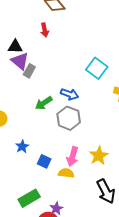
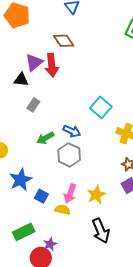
red arrow: (45, 30) -> (52, 65), size x1.6
purple triangle: (20, 61) -> (34, 62), moved, turned 36
blue star: (22, 147) -> (21, 180), size x1.6

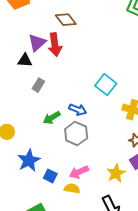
pink arrow: (70, 194) -> (79, 172), turned 48
yellow star: (96, 195) -> (116, 173), moved

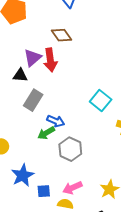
gray rectangle: (38, 85) -> (33, 100), size x1.5
blue arrow: (78, 110) -> (56, 121), moved
blue square: (50, 176) -> (44, 191), turned -32

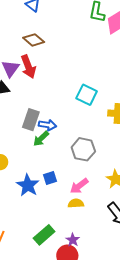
gray rectangle: (33, 100) -> (31, 120), moved
gray hexagon: (70, 149) -> (83, 149), moved
blue square: (44, 191) -> (50, 178), moved

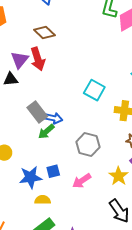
gray rectangle: (31, 120) -> (37, 112), turned -60
blue star: (28, 185) -> (30, 177), turned 30
yellow semicircle: (76, 203) -> (43, 200), moved

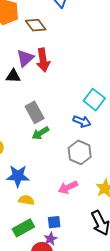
brown diamond: (44, 33) -> (36, 25), moved
blue arrow: (54, 118) -> (82, 121), moved
blue square: (53, 171) -> (54, 222), moved

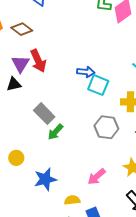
blue arrow: (82, 121) -> (86, 72), moved
gray hexagon: (80, 152) -> (106, 127), moved
yellow semicircle: (26, 200) -> (72, 200), moved

